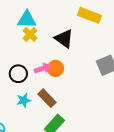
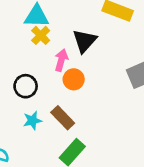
black triangle: (64, 39) -> (85, 41), turned 36
pink arrow: (43, 68) -> (61, 60), moved, turned -56

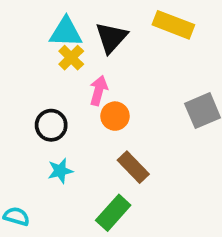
black triangle: (85, 41) -> (111, 38), moved
brown rectangle: (63, 118) -> (133, 167), moved

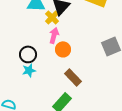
yellow cross: (71, 58) -> (52, 17), moved
cyan star: (60, 171) -> (29, 70), moved

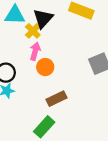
brown rectangle: (73, 77) -> (57, 99), turned -72

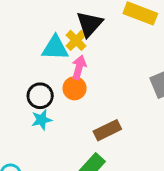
cyan triangle: (15, 15) -> (55, 48), moved
orange circle: (45, 67) -> (75, 88), moved

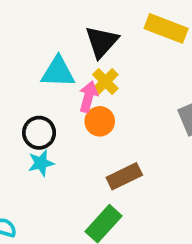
yellow cross: (76, 40) -> (105, 82), moved
orange circle: (75, 88) -> (100, 121), moved

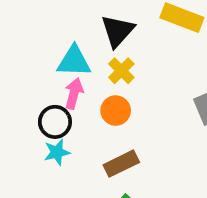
pink arrow: (88, 97) -> (74, 93), moved
brown rectangle: (124, 176) -> (121, 164), moved

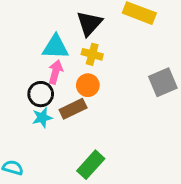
yellow cross: (121, 71) -> (92, 54), turned -30
brown rectangle: (121, 164) -> (73, 109), moved

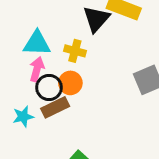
black triangle: (89, 23) -> (96, 19), moved
black circle: (41, 94) -> (49, 88), moved

